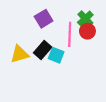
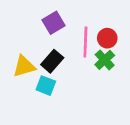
green cross: (85, 19) -> (105, 60), moved
cyan square: (56, 55) -> (46, 86), moved

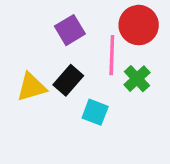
red circle: (107, 38) -> (139, 25), moved, size x1.5
cyan square: (46, 86) -> (95, 112), moved

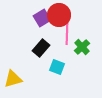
red circle: (139, 25) -> (59, 15), moved
yellow triangle: (31, 87) -> (13, 79), moved

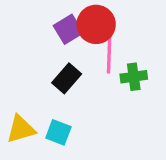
green cross: (82, 47) -> (134, 77), turned 35
cyan square: (57, 67) -> (58, 132), moved

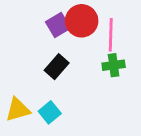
pink line: (109, 54) -> (111, 35), moved
cyan square: (58, 132) -> (50, 112), turned 30

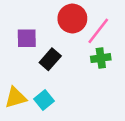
purple square: (58, 25) -> (27, 38), moved, turned 30
pink line: (111, 35) -> (98, 31), turned 36

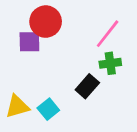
red circle: (72, 18) -> (46, 22), moved
black rectangle: (50, 59) -> (87, 86), moved

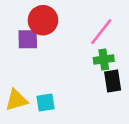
black rectangle: (87, 86) -> (113, 81), moved, turned -50
cyan square: (48, 109) -> (46, 103), turned 30

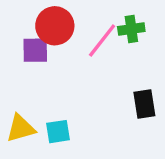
pink line: (101, 32) -> (102, 40), moved
green cross: (104, 59) -> (131, 29), moved

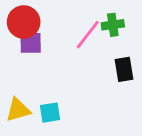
red circle: (55, 26) -> (24, 22), moved
black rectangle: (144, 104) -> (124, 69), moved

